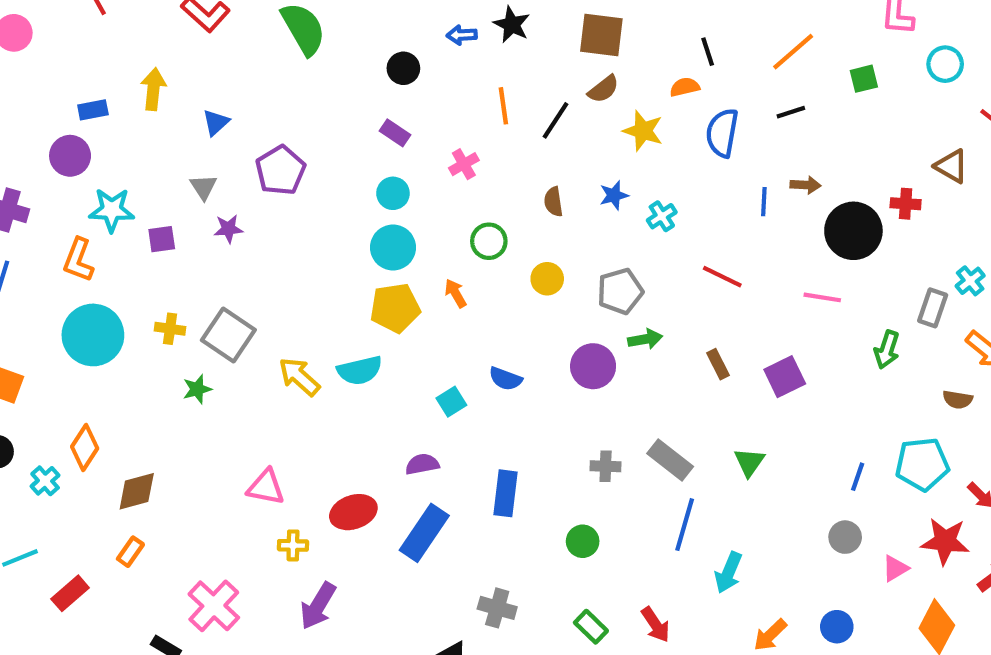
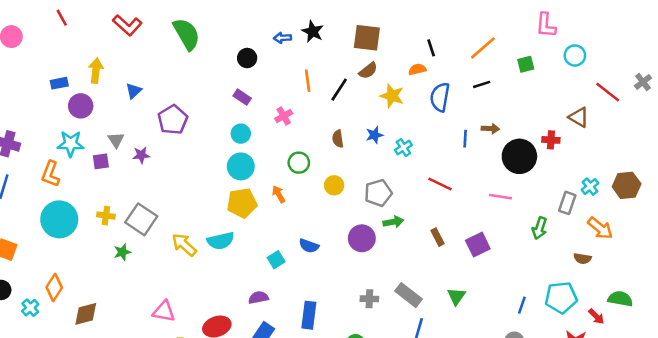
purple circle: (70, 156) -> (81, 106), moved
gray triangle: (203, 187) -> (116, 140), moved

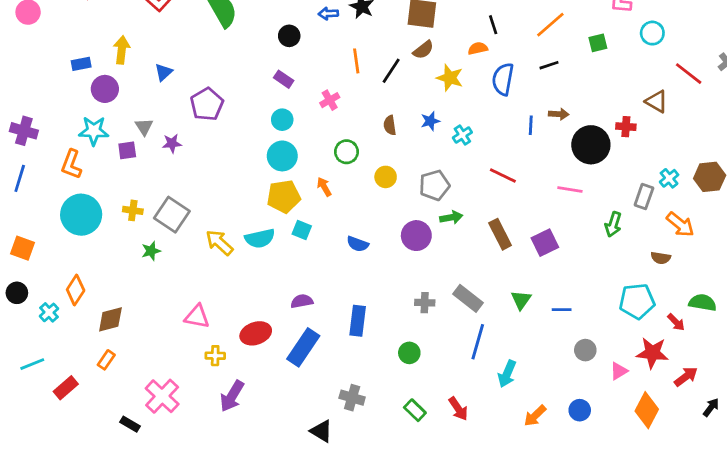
brown rectangle: (437, 237) -> (500, 234), size x1.5
cyan square: (276, 260) -> (302, 230), moved, turned -36
blue line: (522, 305) -> (562, 310), moved, turned 72

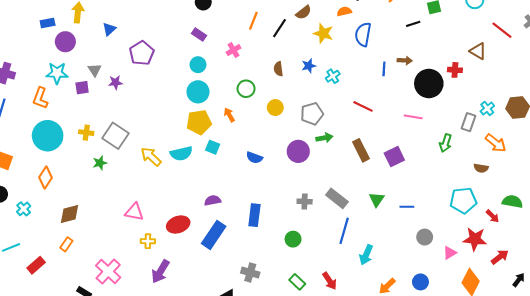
orange line: (356, 61) -> (253, 21), turned 30
black line: (549, 65) -> (413, 24), moved
orange diamond: (76, 290) -> (45, 177), moved

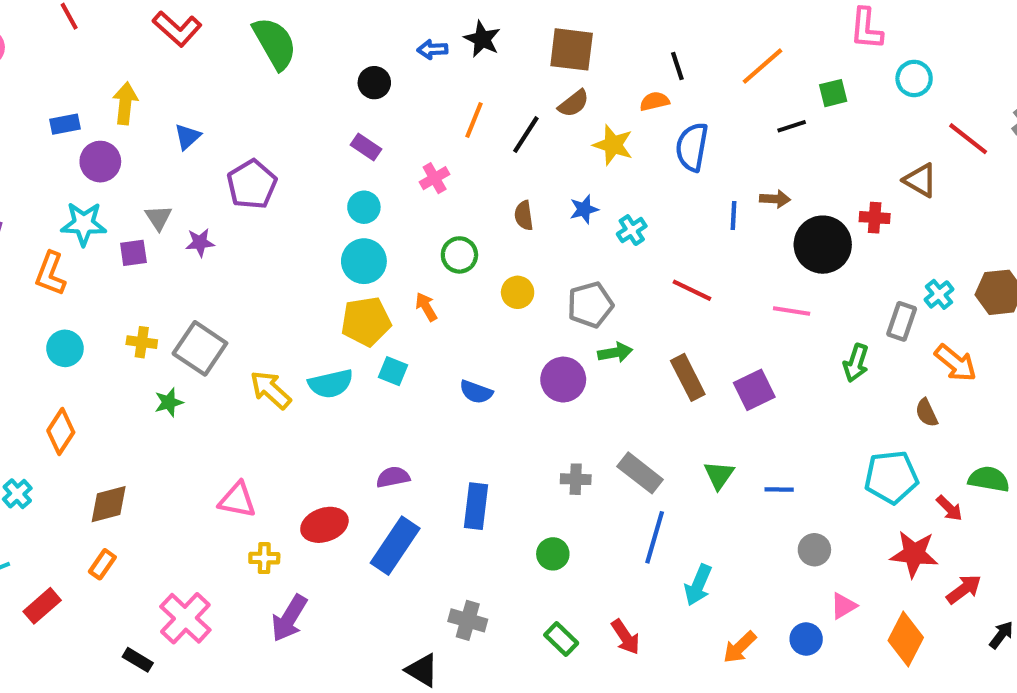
cyan circle: (48, 136) -> (65, 348), size x0.6
brown semicircle: (481, 168) -> (927, 413), turned 56
pink triangle: (450, 253) -> (843, 606), moved

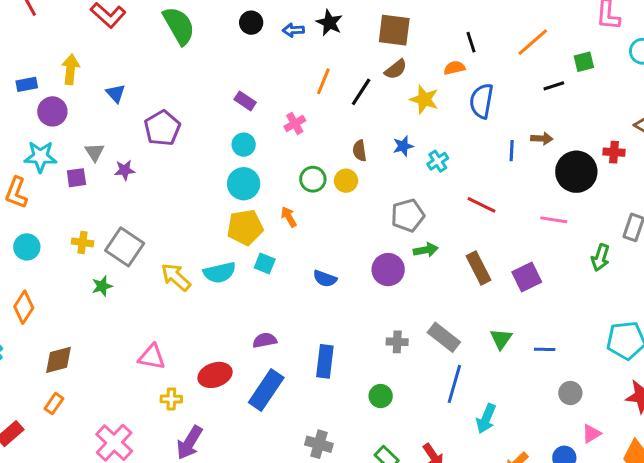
black circle: (374, 83) -> (251, 23), moved
blue triangle: (187, 137) -> (116, 93), turned -30
yellow circle: (518, 292) -> (346, 181), moved

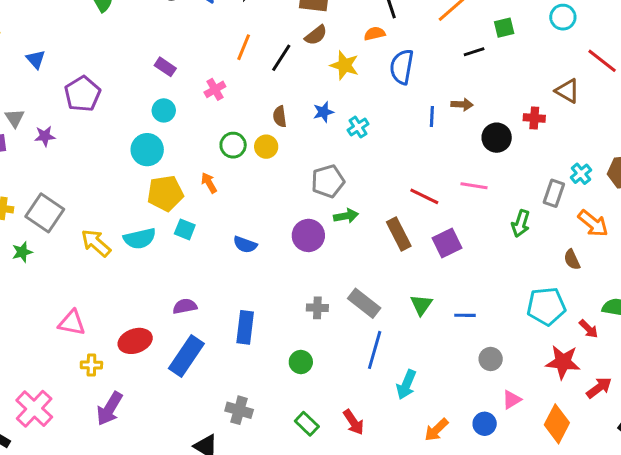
black circle: (576, 172) -> (497, 138), size x0.7
cyan circle: (244, 184) -> (147, 150), moved
red line: (482, 205) -> (424, 196), moved

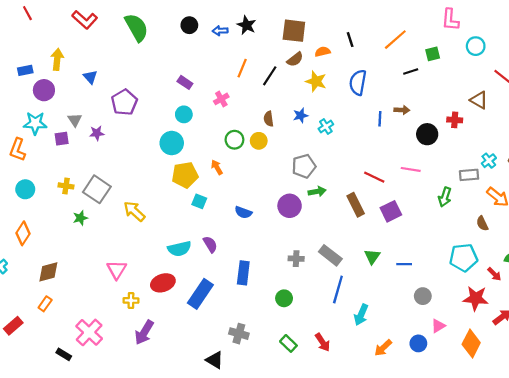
orange semicircle: (375, 34) -> (323, 52), moved
gray rectangle: (554, 193) -> (469, 175), turned 66
cyan semicircle: (140, 238) -> (179, 249), moved
purple semicircle: (185, 306) -> (210, 244), moved, turned 70
pink triangle: (72, 323) -> (117, 270), turned 50

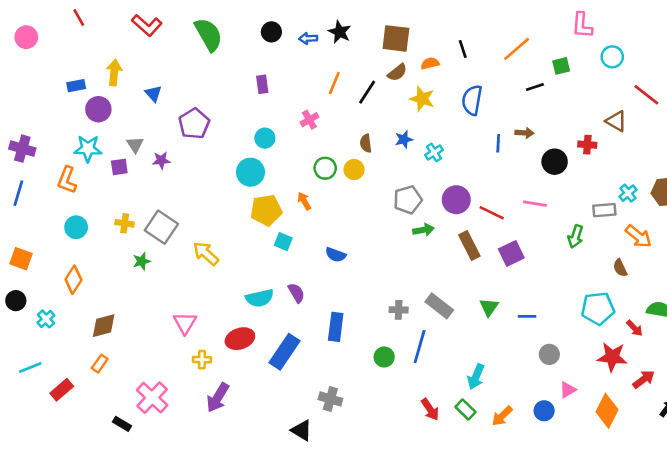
purple rectangle: (185, 82) -> (262, 84), moved, turned 48
purple circle: (290, 206) -> (456, 200), moved
blue line: (338, 289) -> (420, 347), moved
green rectangle: (288, 343) -> (465, 409), moved

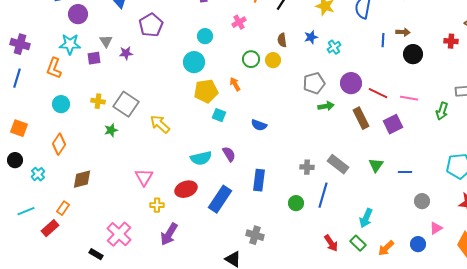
black circle: (555, 162) -> (413, 54), moved
pink line: (535, 204) -> (409, 98), moved
orange rectangle: (100, 364) -> (63, 208), moved

